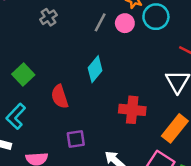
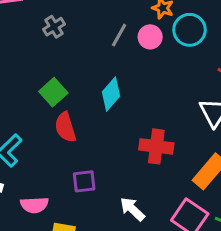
green square: (23, 74) -> (53, 92), moved

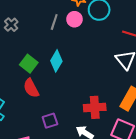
green square: (53, 92) -> (29, 64), moved
red cross: (156, 146) -> (95, 107), moved

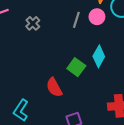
cyan diamond: (56, 61) -> (99, 56), moved
green square: (29, 64) -> (76, 67), moved

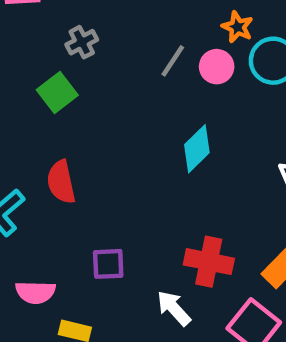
green square: (76, 67) -> (57, 92), moved
red semicircle: (54, 87) -> (61, 182), moved

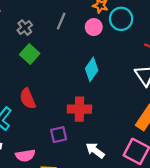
gray line: (173, 61) -> (61, 21), moved
green square: (57, 92) -> (30, 54), moved
red cross: (209, 262) -> (79, 109), moved

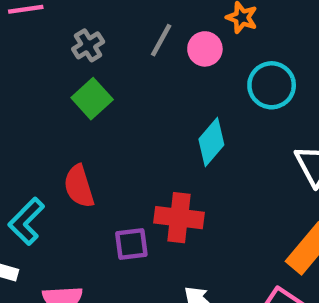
cyan circle: (121, 19) -> (272, 85), moved
pink circle: (94, 27) -> (205, 49), moved
purple square: (59, 135) -> (131, 244), moved

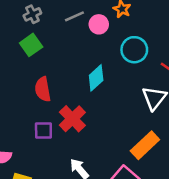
gray line: (161, 40) -> (74, 16), turned 30
red semicircle: (79, 186) -> (43, 89), moved
red cross: (179, 218) -> (72, 119), turned 32

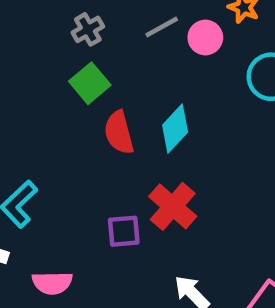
cyan diamond: (96, 78) -> (175, 129), moved
red semicircle: (43, 89) -> (119, 133), moved

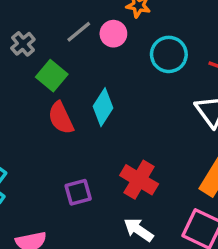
green square: (90, 83) -> (52, 76), moved
red cross: (173, 206) -> (139, 180), moved

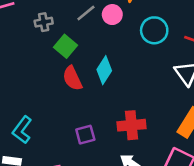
gray cross: (23, 44) -> (44, 22), turned 30
red cross: (139, 180) -> (131, 125), turned -36

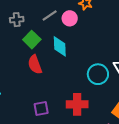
cyan circle: (154, 30) -> (98, 74), moved
cyan diamond: (104, 70) -> (60, 46), moved, turned -40

